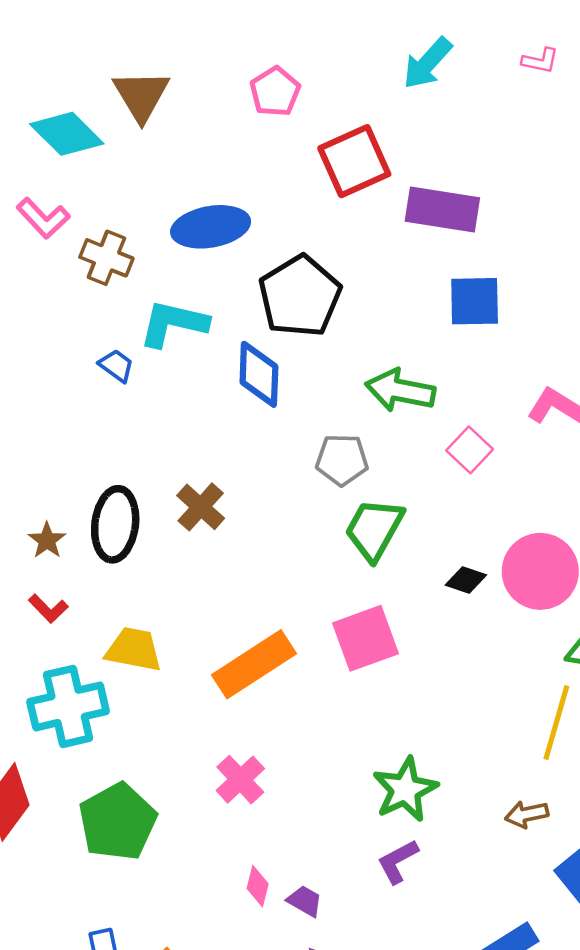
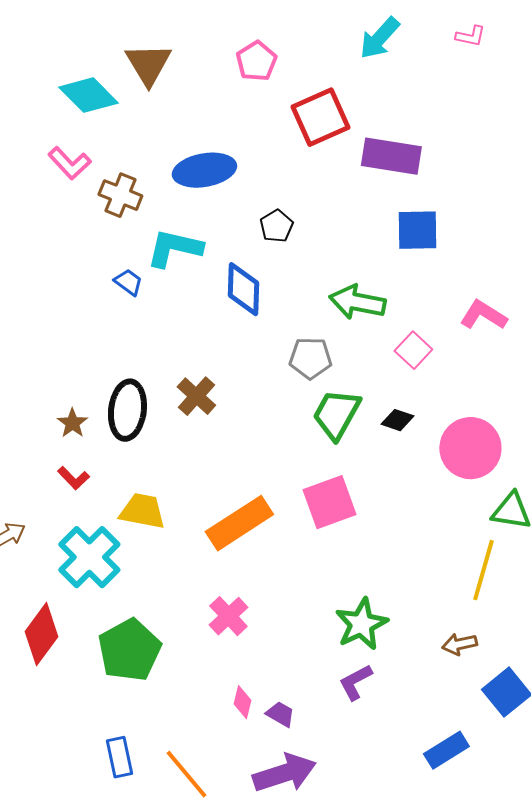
black pentagon: (300, 296) -> (276, 226), size x0.5
black diamond: (466, 580) -> (397, 420), moved
cyan cross: (68, 706) -> (89, 557), turned -32

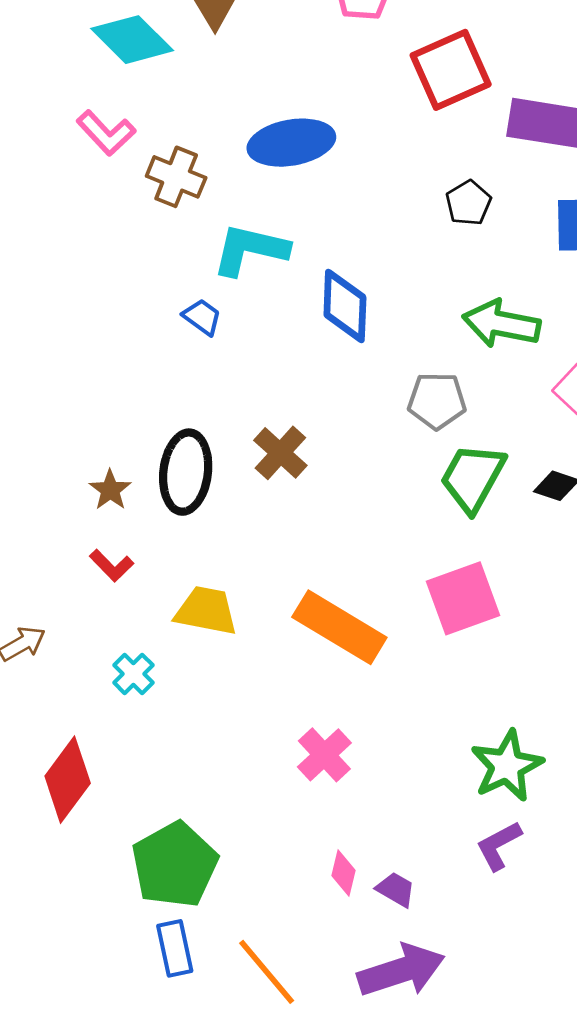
black pentagon: (276, 226) -> (468, 203), moved
blue trapezoid: (128, 282) -> (202, 317), moved
orange rectangle: (239, 523) -> (339, 627), turned 64
cyan cross: (89, 557) -> (133, 674), size x0.5
green pentagon: (129, 650) -> (175, 865), moved

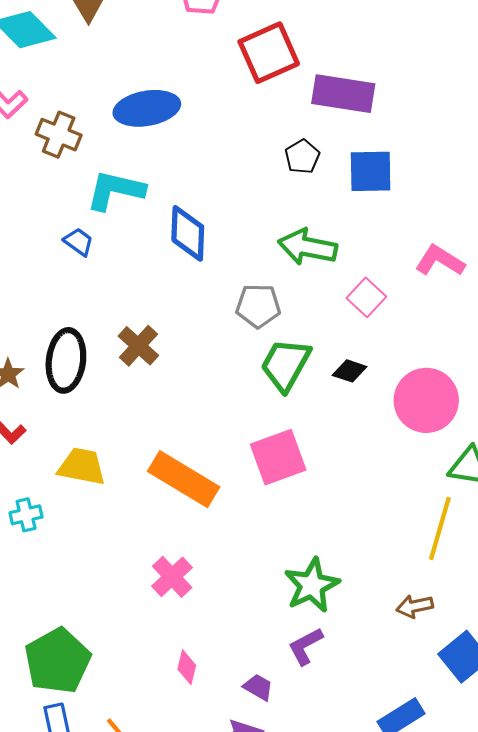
black pentagon: (468, 203) -> (302, 157), moved
cyan cross: (133, 674) -> (26, 515), turned 32
purple trapezoid: (396, 889) -> (258, 687), moved

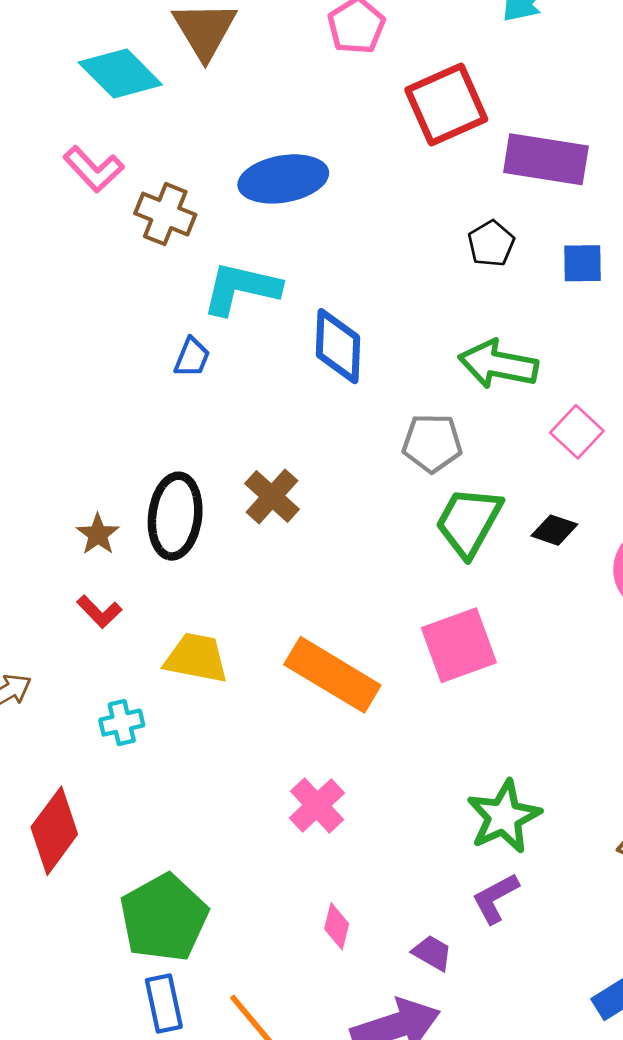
blue square: (371, 171) -> (582, 263), size x0.7
blue trapezoid: (79, 242) -> (192, 357), turned 76

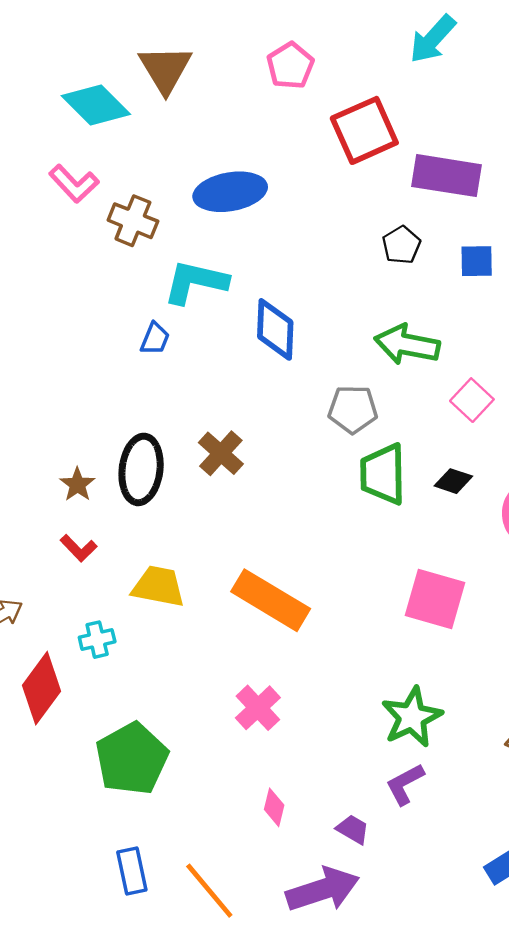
green trapezoid: (469, 522) -> (383, 474), turned -30
pink square: (459, 645) -> (435, 599), moved, turned 36
red diamond: (54, 831) -> (42, 688), moved
green pentagon: (164, 918) -> (132, 759), moved

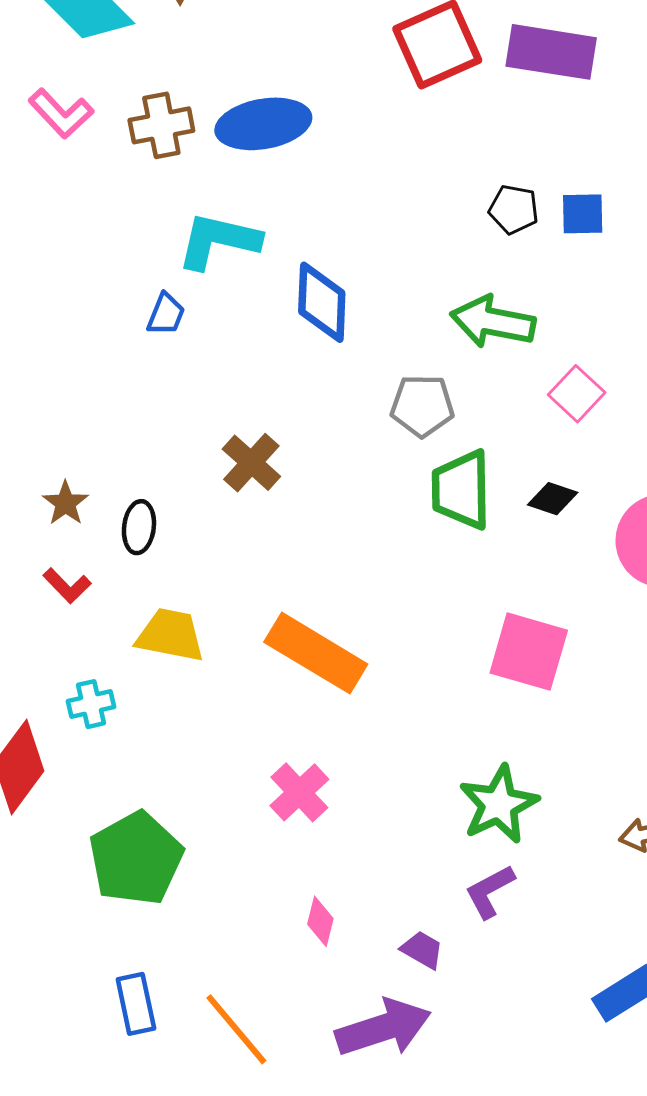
purple rectangle: (447, 176) -> (551, 52), moved
brown cross: (133, 221) -> (161, 125), moved, turned -33
black pentagon: (401, 245) -> (514, 209), moved, turned -30
black ellipse: (141, 469) -> (139, 527), moved, size x0.6

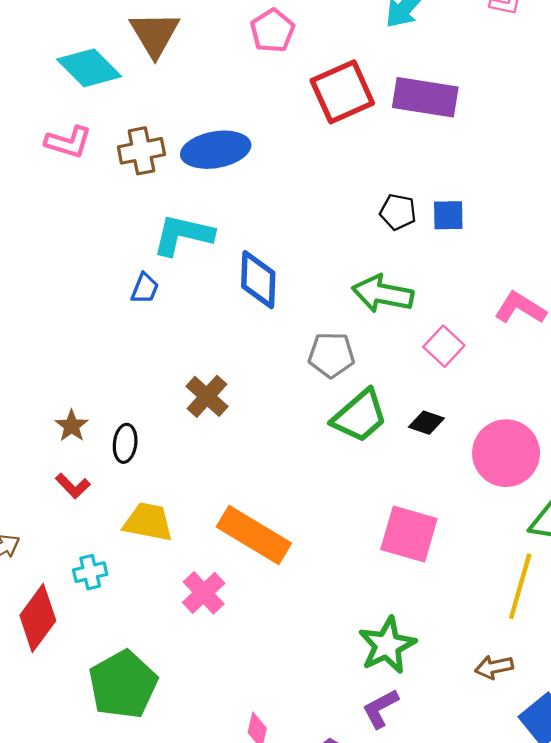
pink L-shape: (61, 113) -> (68, 142), turned -30
green trapezoid: (461, 490) -> (360, 416), turned -130
pink cross: (299, 792) -> (204, 593), moved

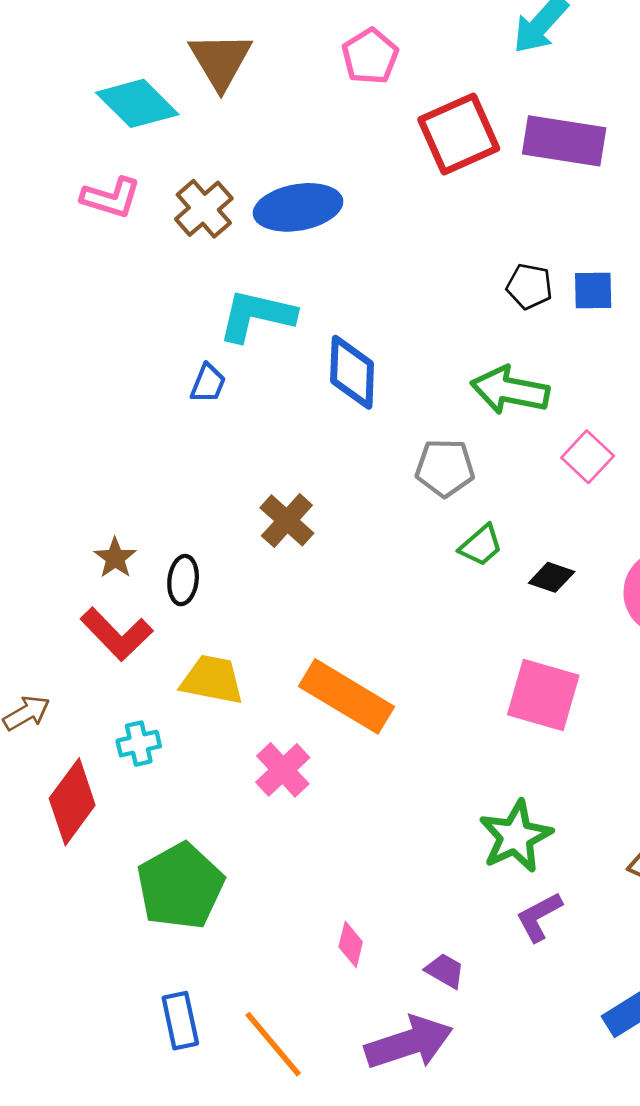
brown cross: (141, 151) -> (204, 209), turned -30
green trapezoid: (360, 416) -> (481, 545), size x0.6
black diamond: (426, 423) -> (552, 577), moved
red L-shape: (73, 486) -> (117, 634), size x1.6
purple L-shape: (381, 709) -> (539, 917), moved

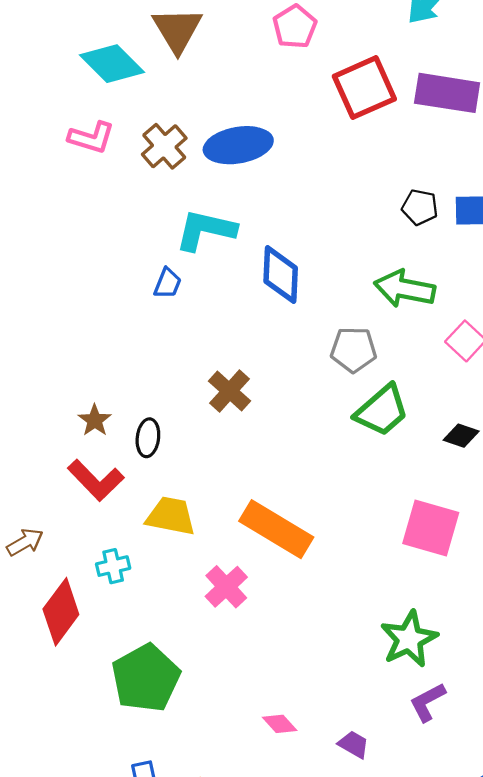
green trapezoid: (481, 545) -> (382, 411), size x1.6
black diamond: (552, 577) -> (461, 436), moved
pink diamond: (351, 944) -> (280, 724), turned -56

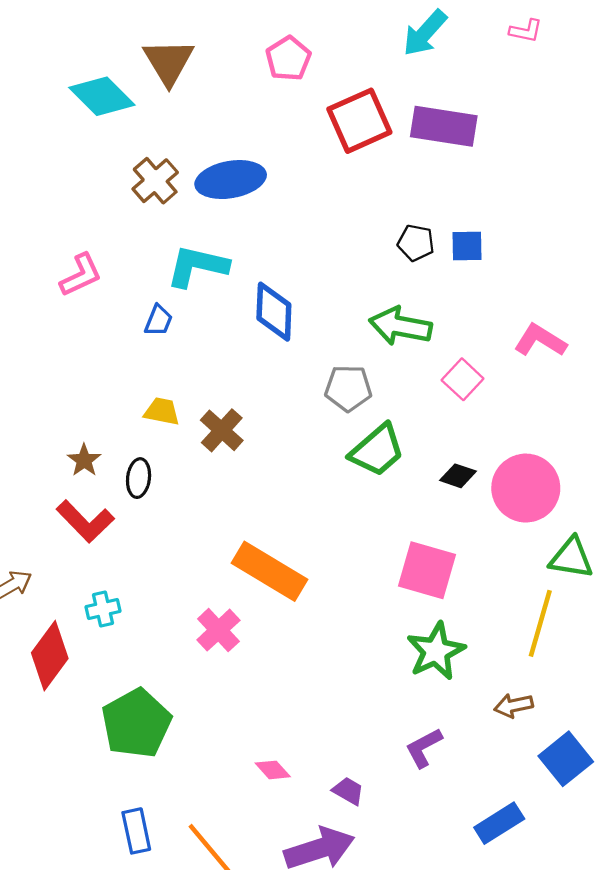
pink L-shape: (91, 138) -> (81, 275), moved, turned -42
yellow trapezoid: (171, 516) -> (162, 411), moved, size x0.7
green star: (409, 639) -> (436, 651), moved

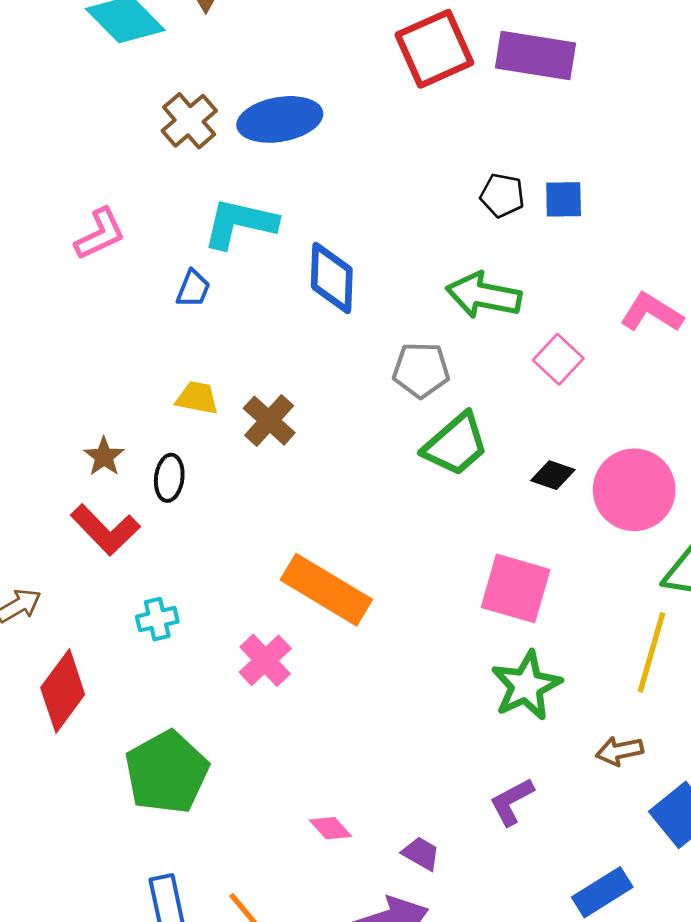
cyan cross: (103, 609) -> (157, 619), moved

